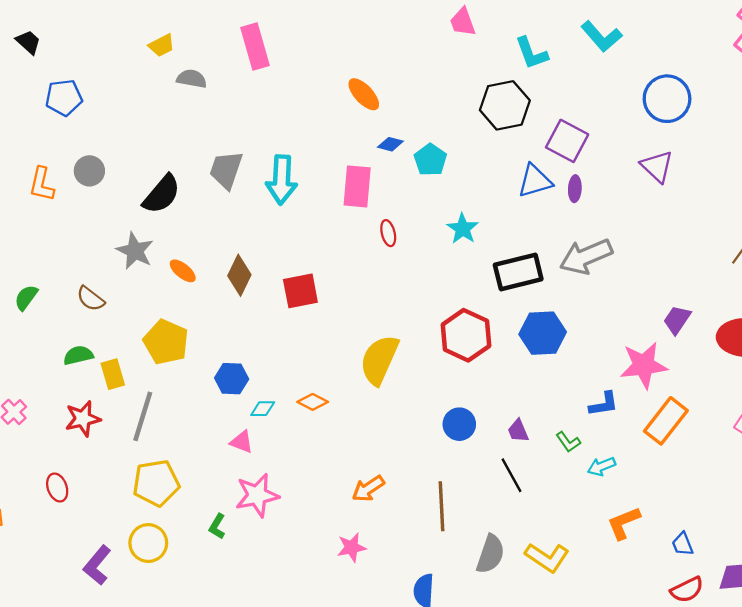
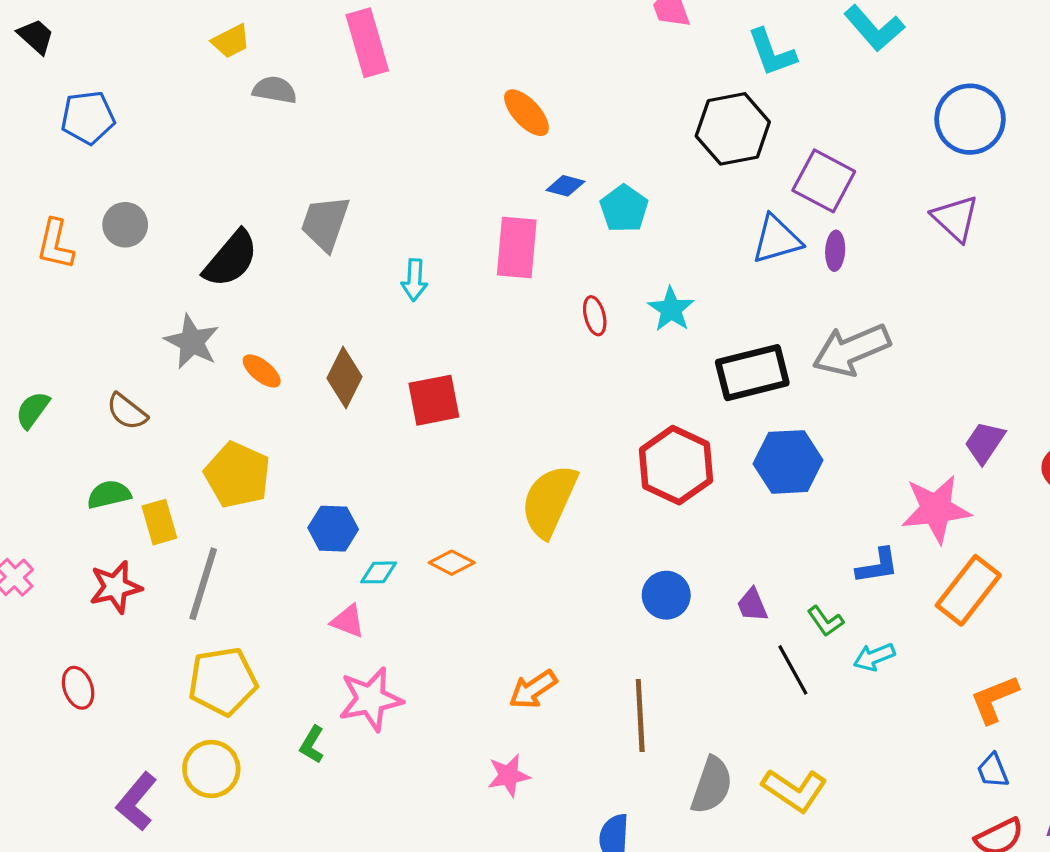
cyan arrow: (282, 180) -> (414, 280), moved, size x0.6
red ellipse: (388, 233) -> (595, 316), moved
black line: (512, 475) -> (793, 670), moved
orange L-shape: (624, 523) -> (994, 699), moved

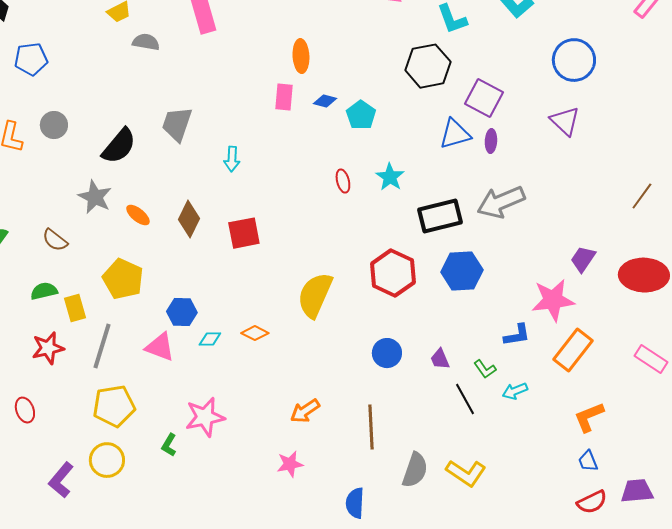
orange ellipse: (526, 113) -> (301, 56), turned 40
pink rectangle: (517, 248) -> (284, 97), moved, size x0.7
pink triangle: (348, 621) -> (160, 347), moved, size x1.4

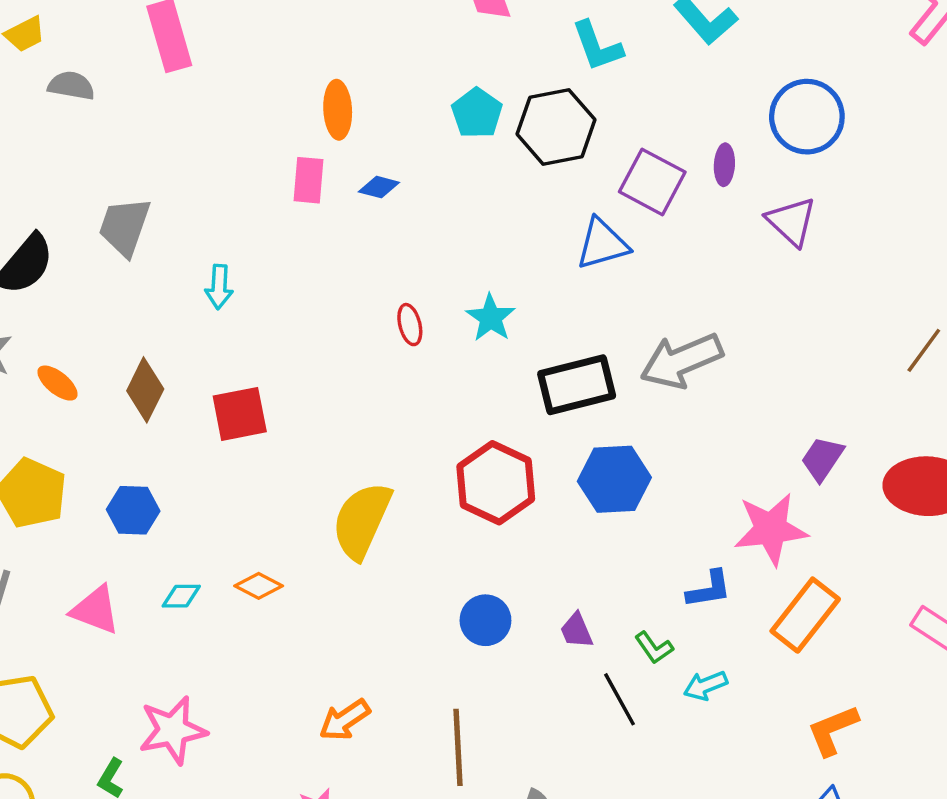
cyan pentagon: (361, 115) -> (477, 113), moved
purple ellipse: (491, 141) -> (724, 165), moved
blue hexagon: (182, 312) -> (133, 510), moved

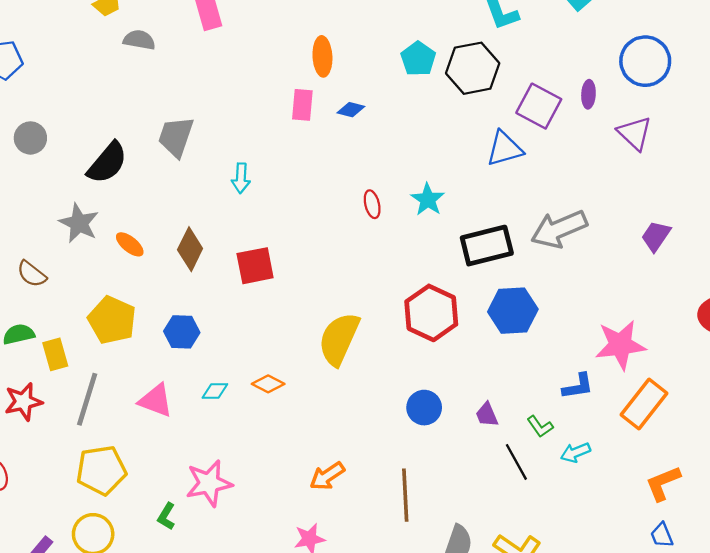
purple trapezoid: (822, 459) -> (656, 236), moved

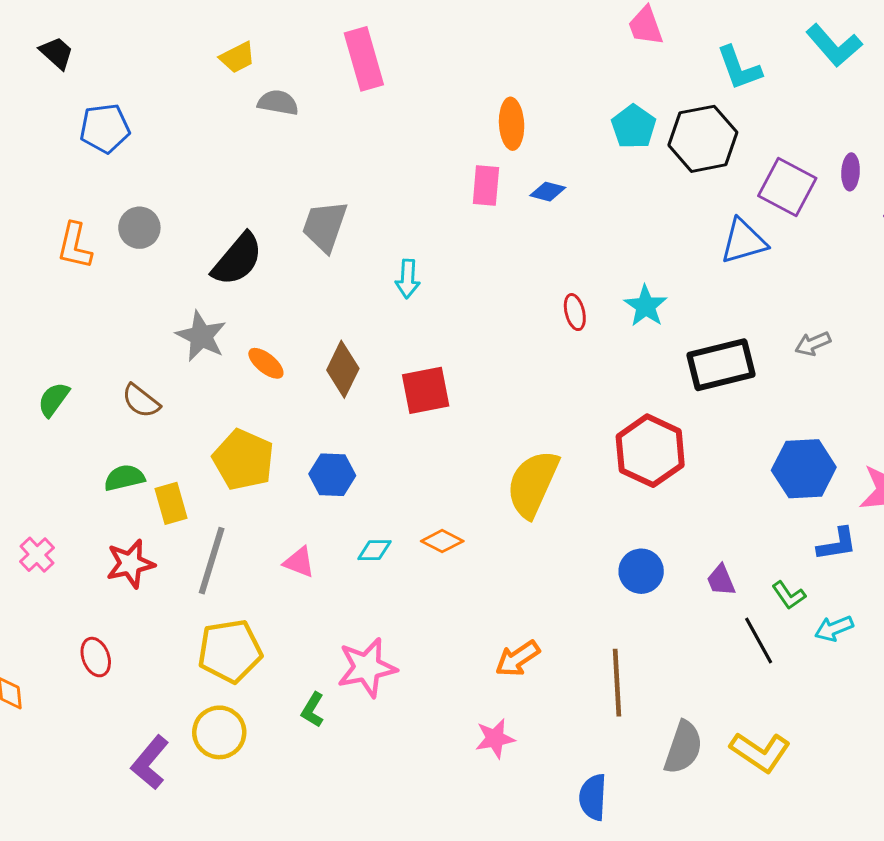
gray arrow: (559, 229) -> (813, 344), size x0.5
blue hexagon: (513, 311) -> (804, 469), moved
pink triangle: (156, 400) -> (299, 562), size x0.7

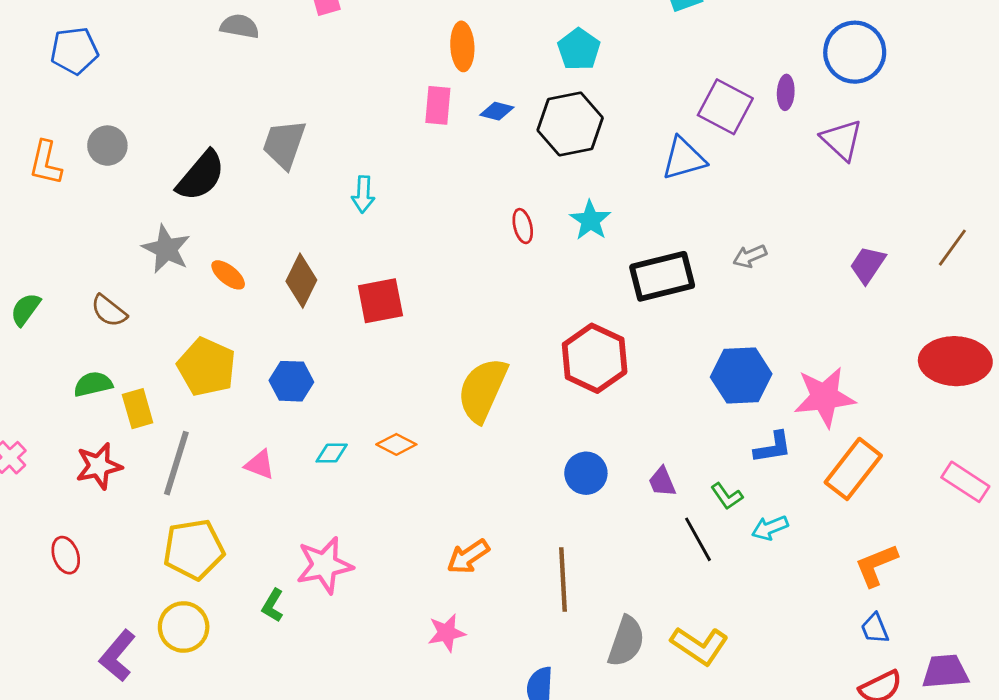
black hexagon: (703, 139) -> (570, 124), moved

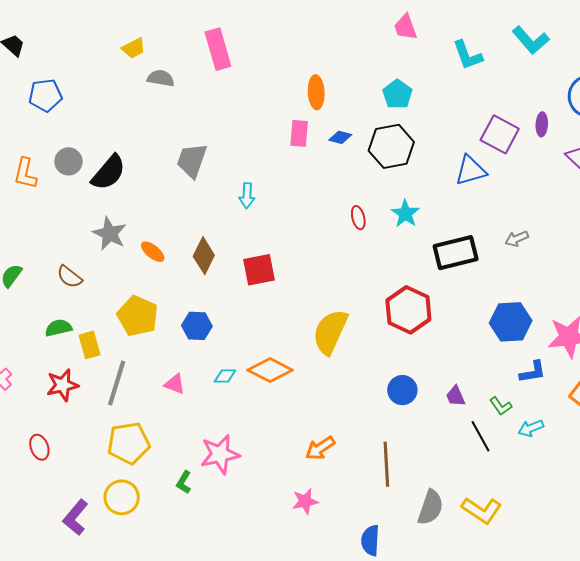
black semicircle: (201, 176) -> (109, 172), moved
orange diamond: (396, 444) -> (270, 370), size x1.6

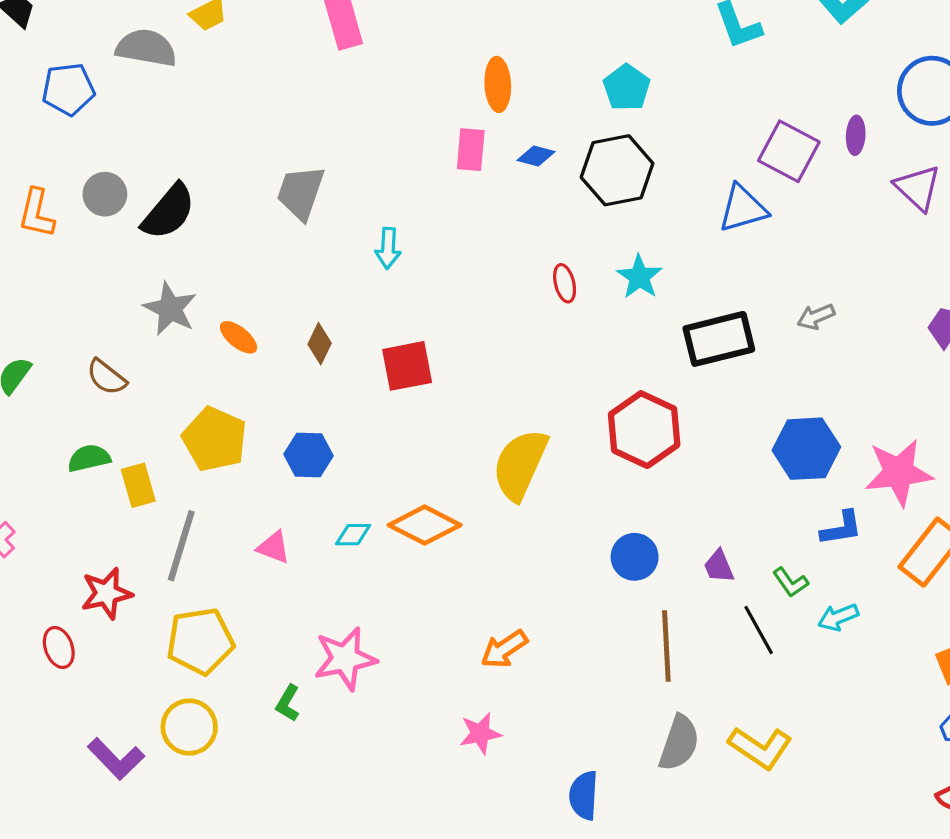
gray semicircle: (161, 78) -> (146, 48), moved, size x1.4
brown diamond: (204, 256) -> (320, 344), size x0.7
red star: (62, 385) -> (106, 593), moved
brown line: (386, 464) -> (666, 646), moved
purple L-shape: (76, 517) -> (116, 759), turned -84

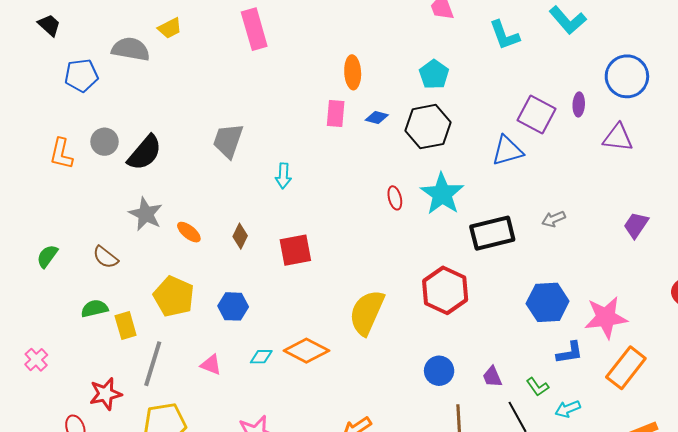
purple triangle: (918, 188) -> (618, 138), turned -36
cyan star: (639, 277) -> (442, 194), size x1.5

